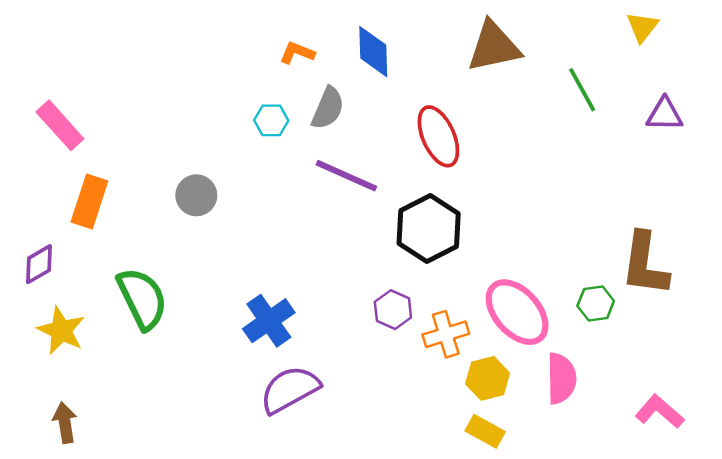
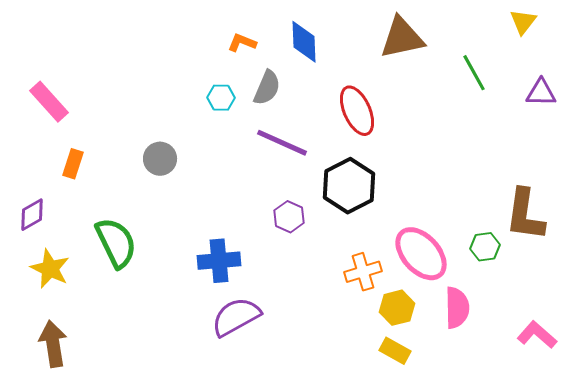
orange rectangle: (89, 201) -> (73, 164), size x0.7
purple hexagon: (393, 310) -> (289, 217), moved
blue cross: (269, 321) -> (219, 261), turned 30
brown arrow: (65, 423) -> (53, 344), size x1.4

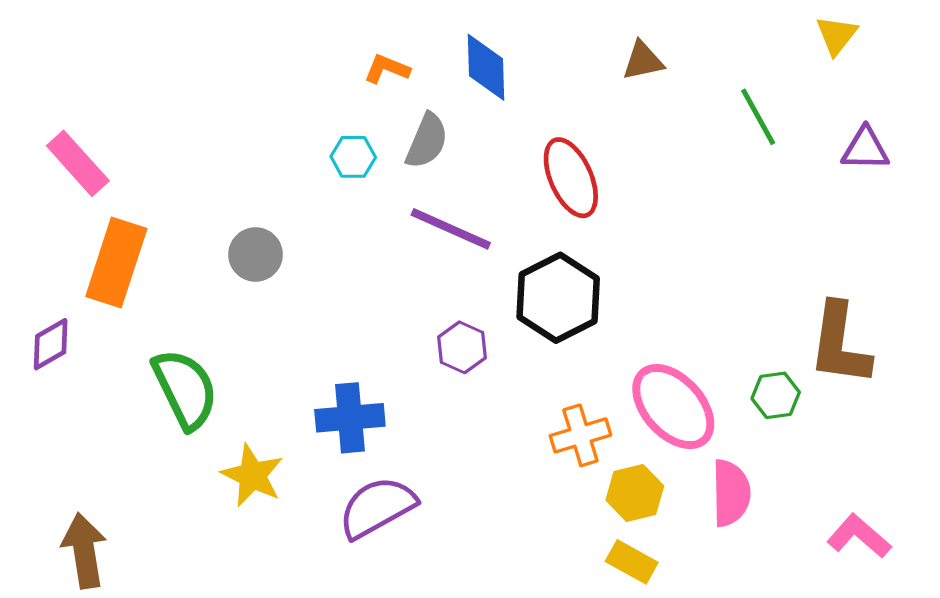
brown triangle: (402, 38) -> (643, 61), size x0.6
orange rectangle: (73, 164) -> (116, 263), size x1.8
yellow star: (50, 269) -> (252, 475), moved

